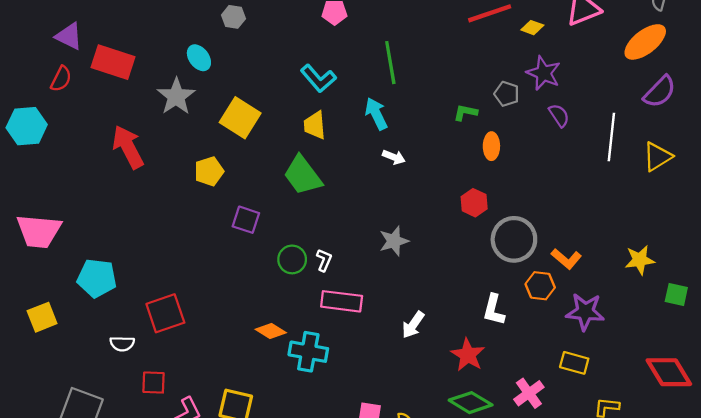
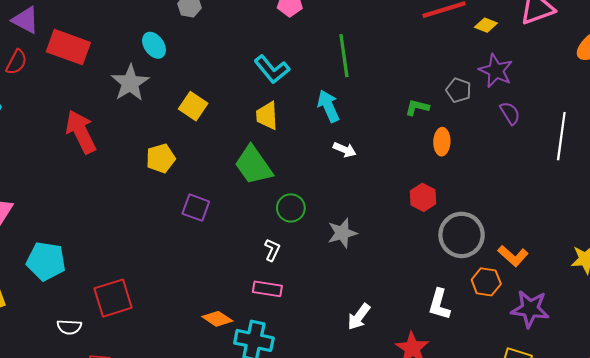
yellow square: (240, 118) -> (193, 106), size x0.7
green circle: (292, 259) -> (291, 208), moved
pink rectangle: (342, 301) -> (267, 289), moved, size x0.7

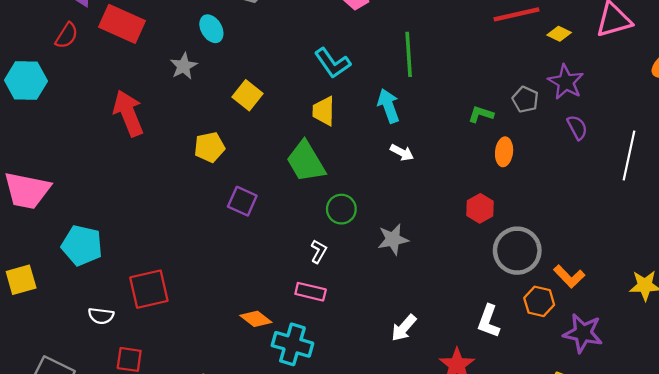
gray star: (130, 83) -> (184, 66), size x0.7

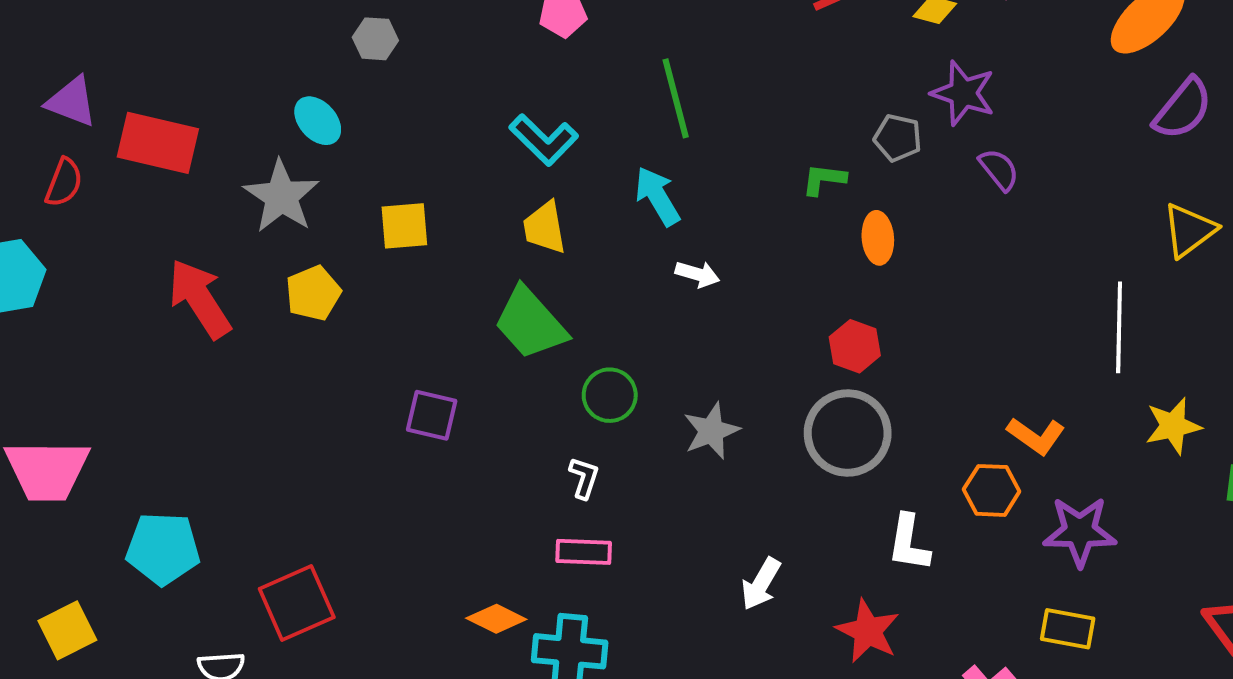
gray star: (184, 66) -> (281, 196), size x1.5
yellow square: (247, 95) -> (404, 226), turned -32
yellow pentagon: (209, 147) -> (313, 293), moved
white line: (629, 155) -> (1119, 327), moved
gray circle: (517, 251) -> (848, 433), moved

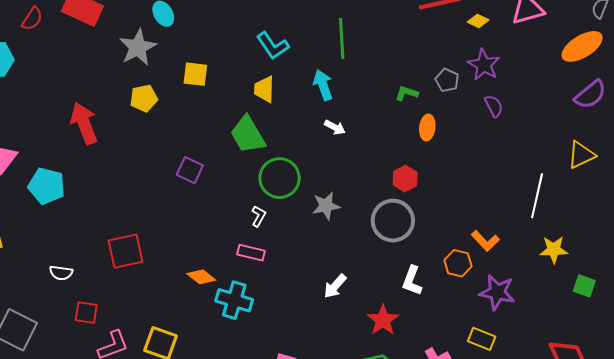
red arrow: (200, 299) -> (84, 123), moved
green circle: (610, 395) -> (280, 178), size x1.5
cyan pentagon: (163, 549) -> (47, 186), moved
red square: (297, 603) -> (125, 251), moved

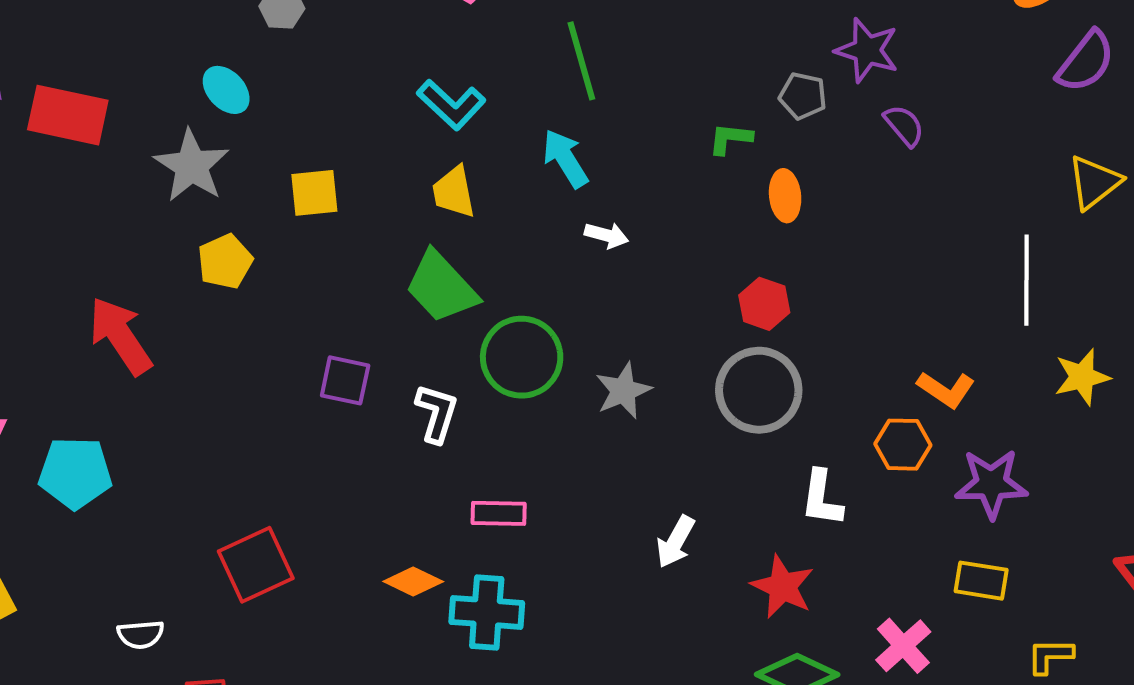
white L-shape: (259, 216) -> (437, 413), moved, size x1.4

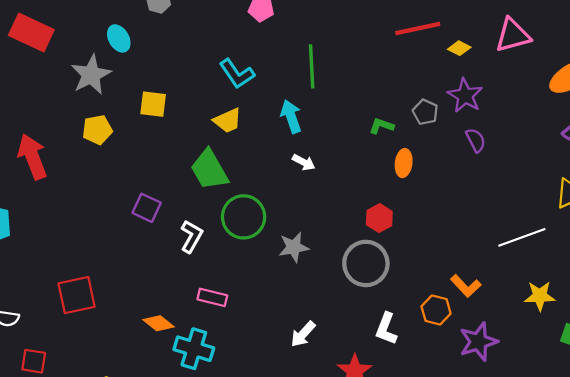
yellow trapezoid: (454, 192) -> (228, 121), turned -116
white line: (1026, 280) -> (522, 237), turned 57
purple star: (991, 484) -> (478, 342), turned -30

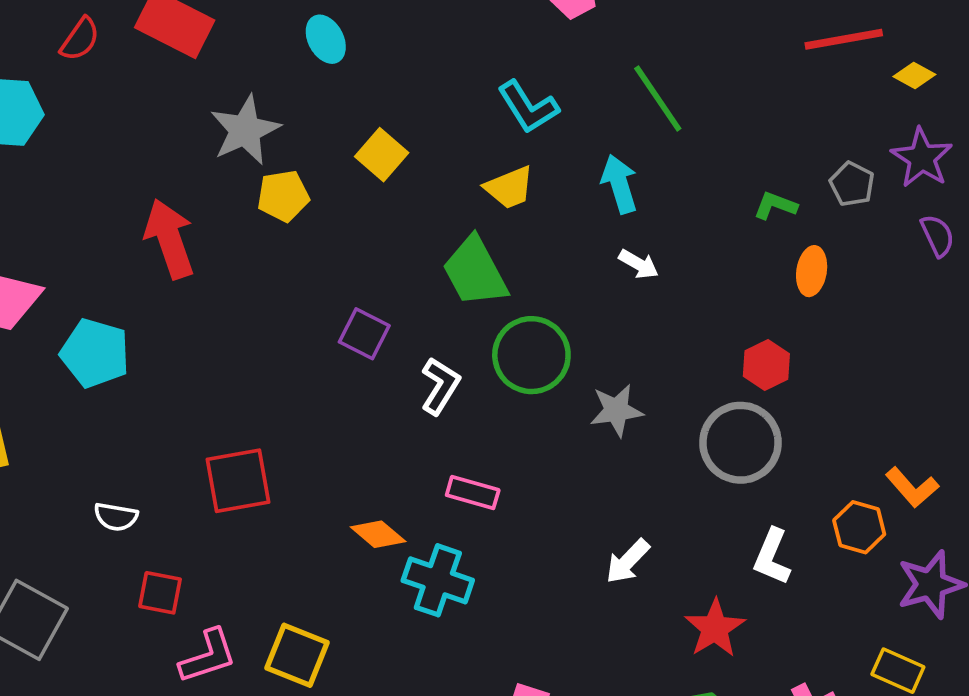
green line: (312, 66) -> (658, 99), turned -33
gray star: (91, 75) -> (245, 130), moved
yellow square: (153, 104) -> (382, 155), turned 32

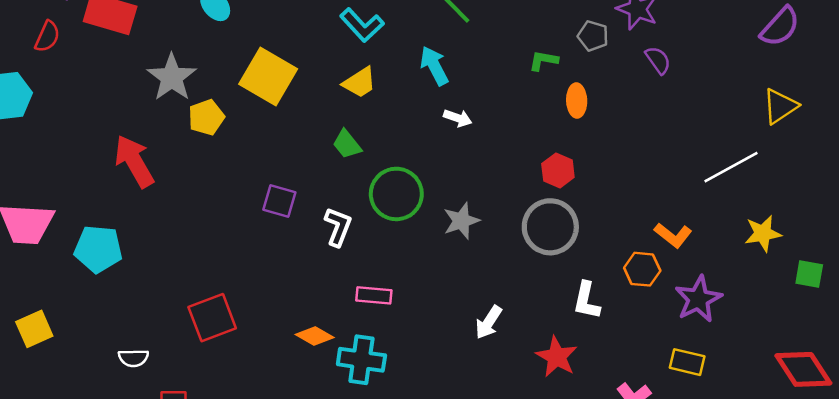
yellow square: (382, 155) -> (268, 77), size x1.6
green trapezoid: (475, 272) -> (347, 144), size x0.6

